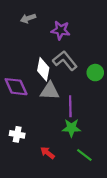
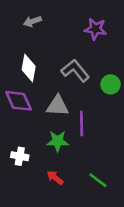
purple star: (61, 30) -> (95, 29), moved
white diamond: (43, 69) -> (29, 68), moved
green star: (71, 128) -> (58, 141), moved

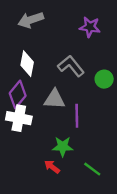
gray arrow: (32, 21) -> (31, 20), size x1.5
purple diamond: (19, 101) -> (18, 94), turned 64
green star: (58, 141) -> (63, 147), moved
white cross: (20, 156) -> (19, 118), moved, size x1.5

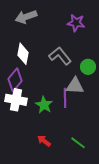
gray triangle: (54, 99) -> (75, 86), moved
green star: (63, 147) -> (44, 105), moved, turned 30

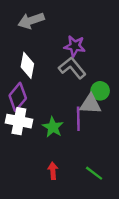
purple star: (76, 23) -> (75, 46), moved
green circle: (88, 67) -> (100, 91), moved
red arrow: (44, 141) -> (53, 171), turned 48

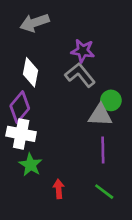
purple line: (78, 119) -> (103, 150), moved
green star: (53, 127) -> (30, 165), moved

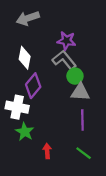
green circle: (111, 100) -> (75, 76), moved
purple diamond: (20, 107) -> (33, 86), moved

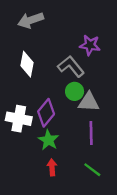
purple star: (66, 41) -> (90, 45), moved
green circle: (75, 76) -> (75, 91), moved
purple diamond: (33, 86) -> (46, 113), moved
green star: (25, 132) -> (48, 140), moved

